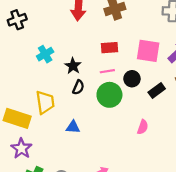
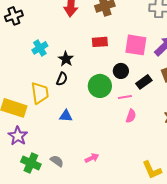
pink line: (107, 71) -> (125, 97), moved
black semicircle: (78, 87) -> (62, 79), moved

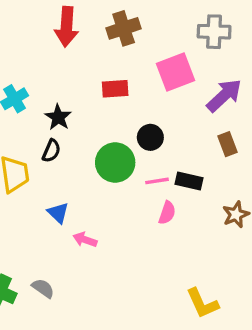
pink square: (136, 45) -> (175, 72), moved, turned -30
black rectangle: (144, 82) -> (189, 181), moved, turned 49
blue triangle: (66, 116) -> (58, 213), turned 40
pink arrow: (92, 158) -> (85, 240), moved, turned -136

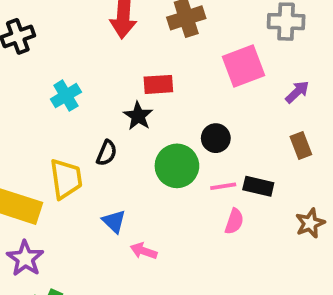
red rectangle: (115, 89) -> (158, 84), moved
purple arrow: (224, 95) -> (297, 92), size x0.6
black star: (58, 117) -> (138, 116), moved

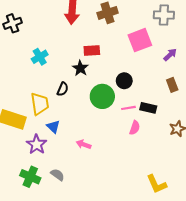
blue triangle: (114, 221) -> (53, 127), moved
purple star: (25, 258) -> (37, 144), moved

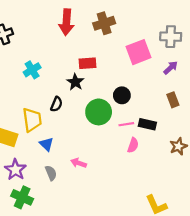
gray cross: (164, 15) -> (171, 37), moved
purple star: (37, 144) -> (15, 170), moved
gray semicircle: (57, 175) -> (51, 173), moved, turned 32

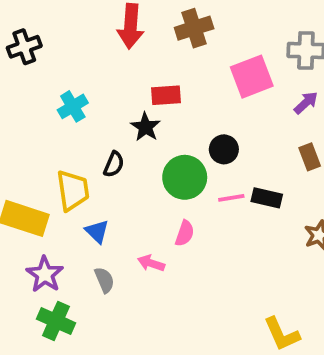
pink semicircle: (133, 145) -> (185, 233), moved

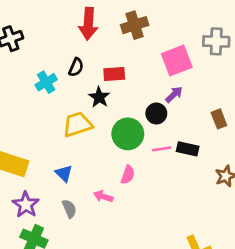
purple arrow: (306, 103) -> (174, 94), moved
black semicircle: (114, 164) -> (76, 67), moved
yellow trapezoid: (73, 190) -> (77, 124), moved, turned -100

